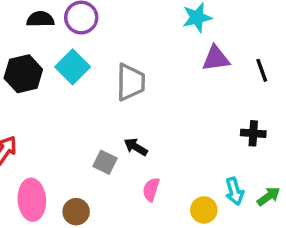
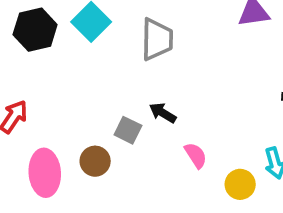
pink semicircle: (151, 190) -> (196, 155), moved, turned 130
brown circle: (76, 212) -> (95, 161), moved

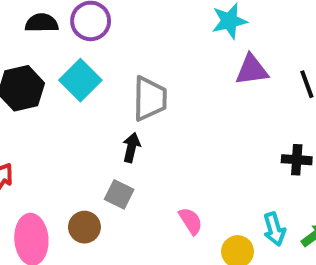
black arrow: (163, 113) -> (131, 147), moved, turned 72

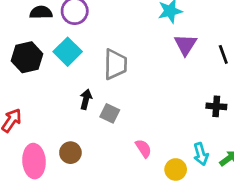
purple triangle: (252, 70) -> (185, 45), turned -50
black arrow: (131, 147) -> (86, 99), moved
gray square: (119, 194) -> (110, 113), moved

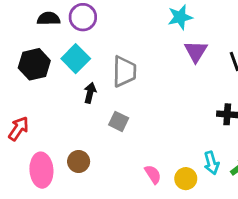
black arrow: (86, 99) -> (90, 93), moved
pink semicircle: (143, 148) -> (153, 174), moved

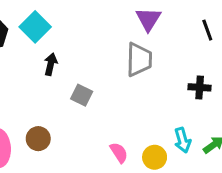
purple triangle: (196, 51) -> (148, 19), moved
gray trapezoid: (124, 71) -> (139, 60), moved

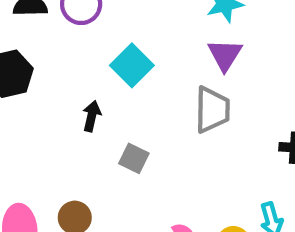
cyan square: (35, 27) -> (132, 65), moved

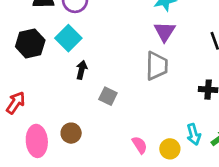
cyan square: (132, 65) -> (68, 38), moved

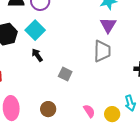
black arrow: (82, 70) -> (37, 55), moved, turned -48
brown circle: (71, 133) -> (48, 109), moved

